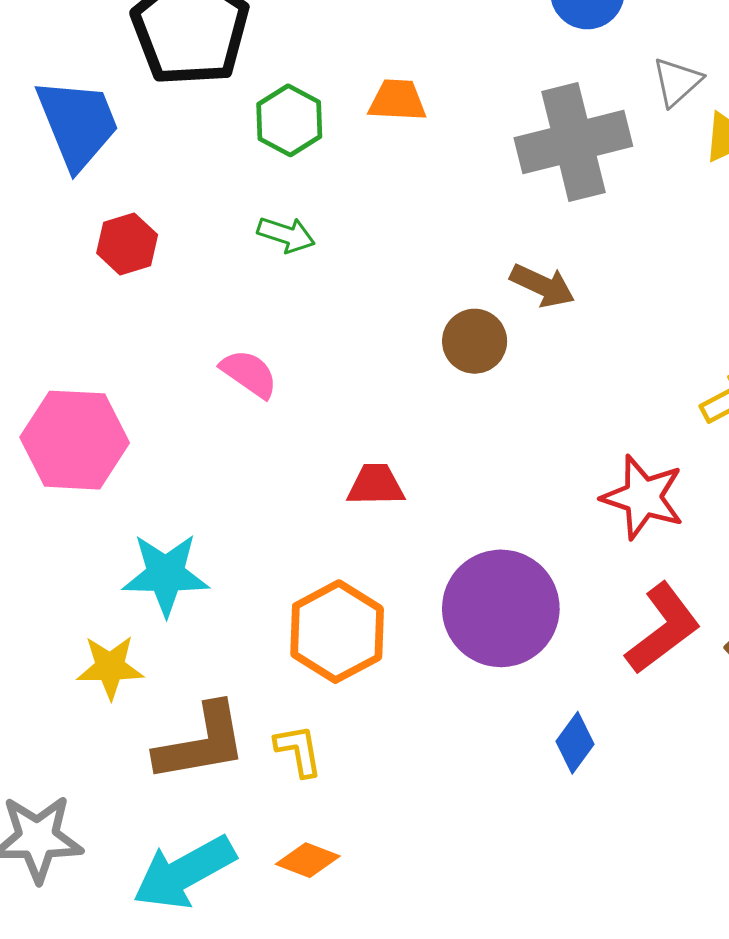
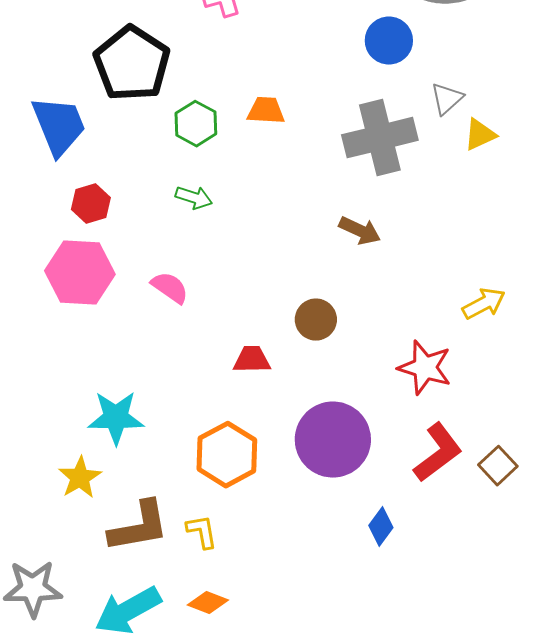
brown circle: (475, 341) -> (316, 320), moved
pink hexagon: (75, 440) -> (80, 273), moved
yellow star: (110, 667) -> (80, 478), turned -30

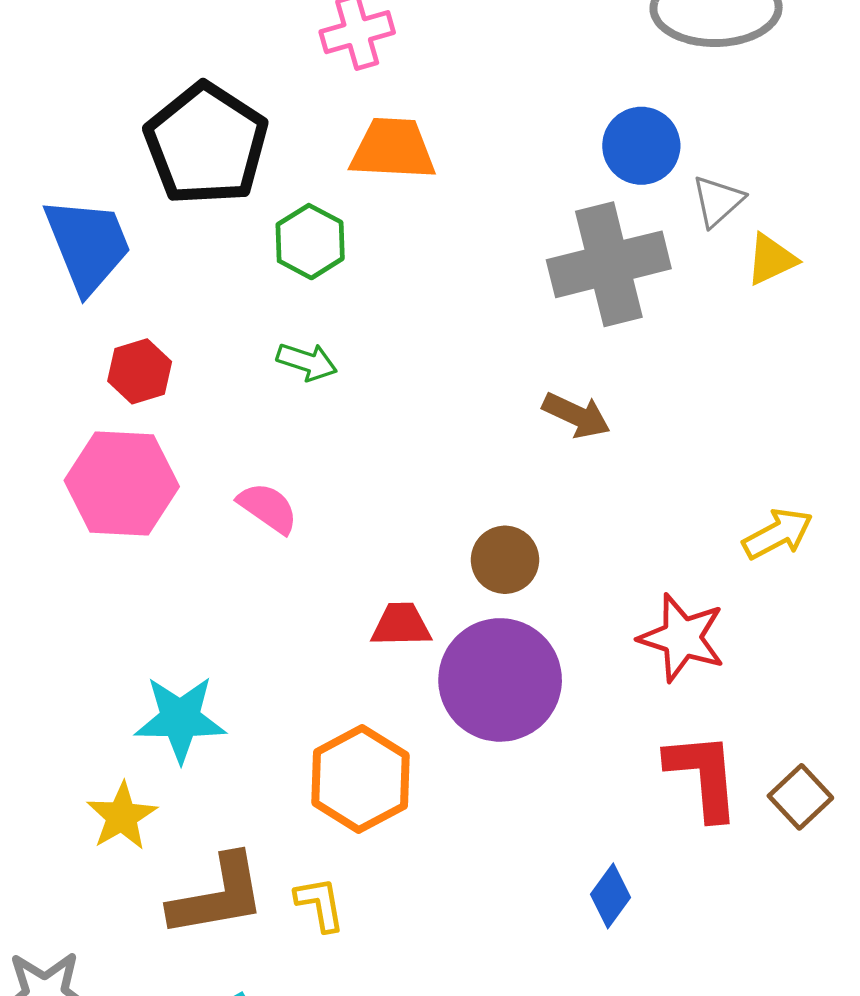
blue circle: (389, 41) -> (641, 146), moved
orange trapezoid: (266, 111) -> (393, 149), moved, size x1.4
purple circle: (333, 440) -> (500, 680), moved
red L-shape: (438, 453) -> (703, 776), turned -58

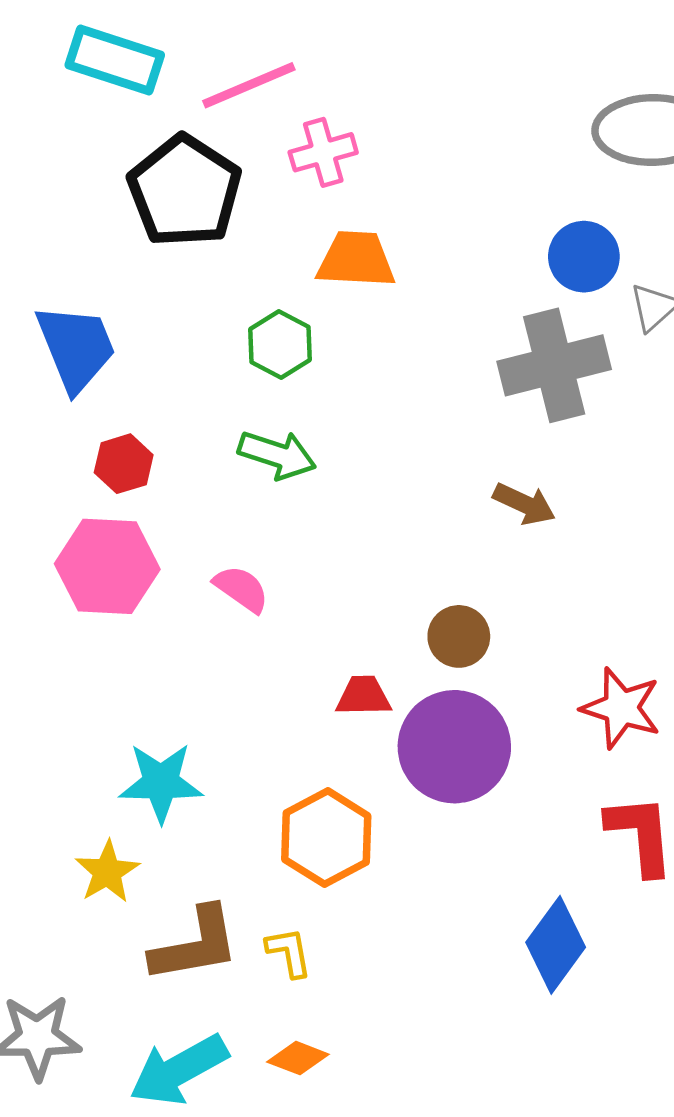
black pentagon: (206, 144) -> (185, 191), moved
green arrow: (307, 362) -> (277, 455), size x1.4
blue diamond: (610, 896) -> (556, 945), size x1.6

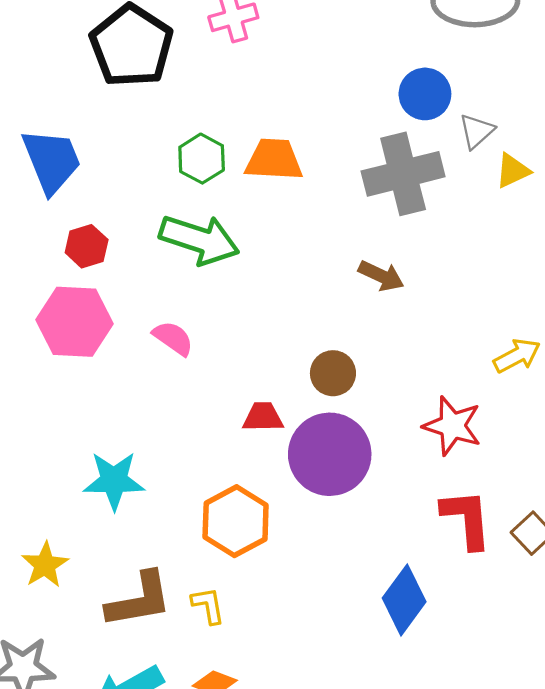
orange trapezoid: (356, 260) -> (274, 160), moved
green arrow: (277, 455) -> (199, 240), size x1.4
yellow star: (107, 872) -> (45, 565), moved

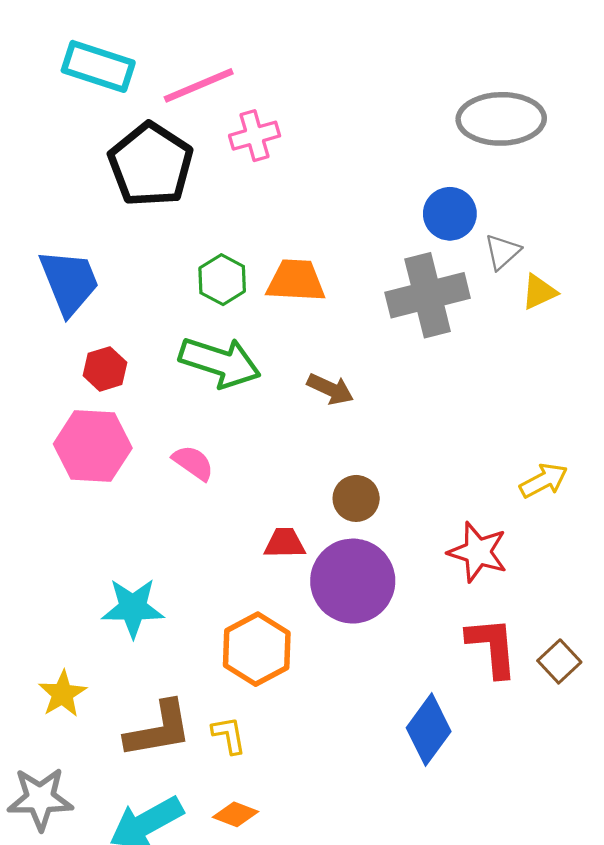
brown arrow: (381, 276) -> (330, 389), moved

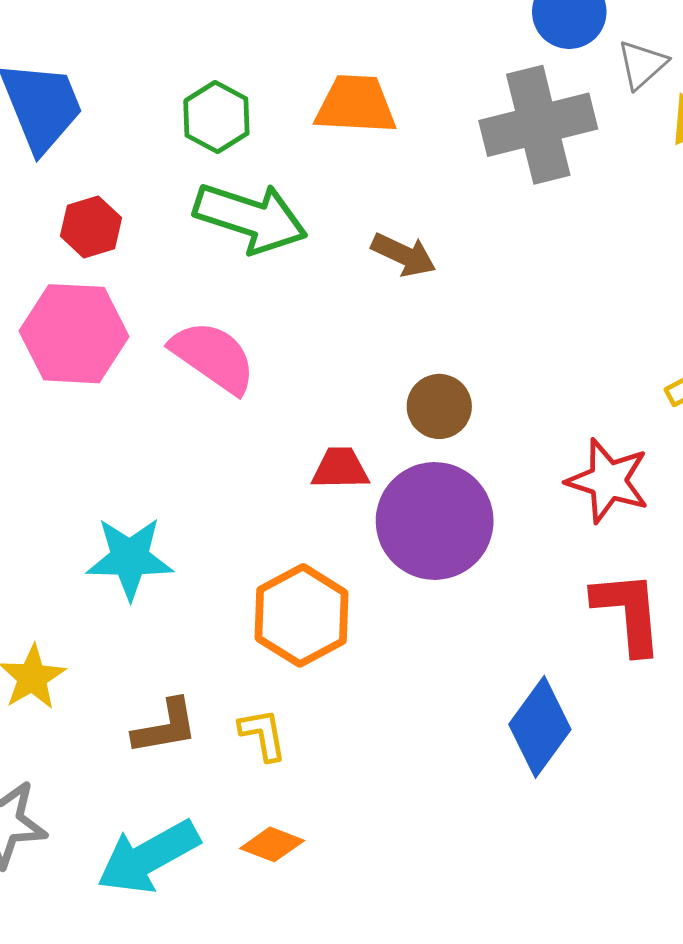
green hexagon: (222, 280) -> (216, 117), moved
pink semicircle: (193, 463) -> (213, 357), size x1.5
brown L-shape: (159, 730) -> (165, 727), size x0.7

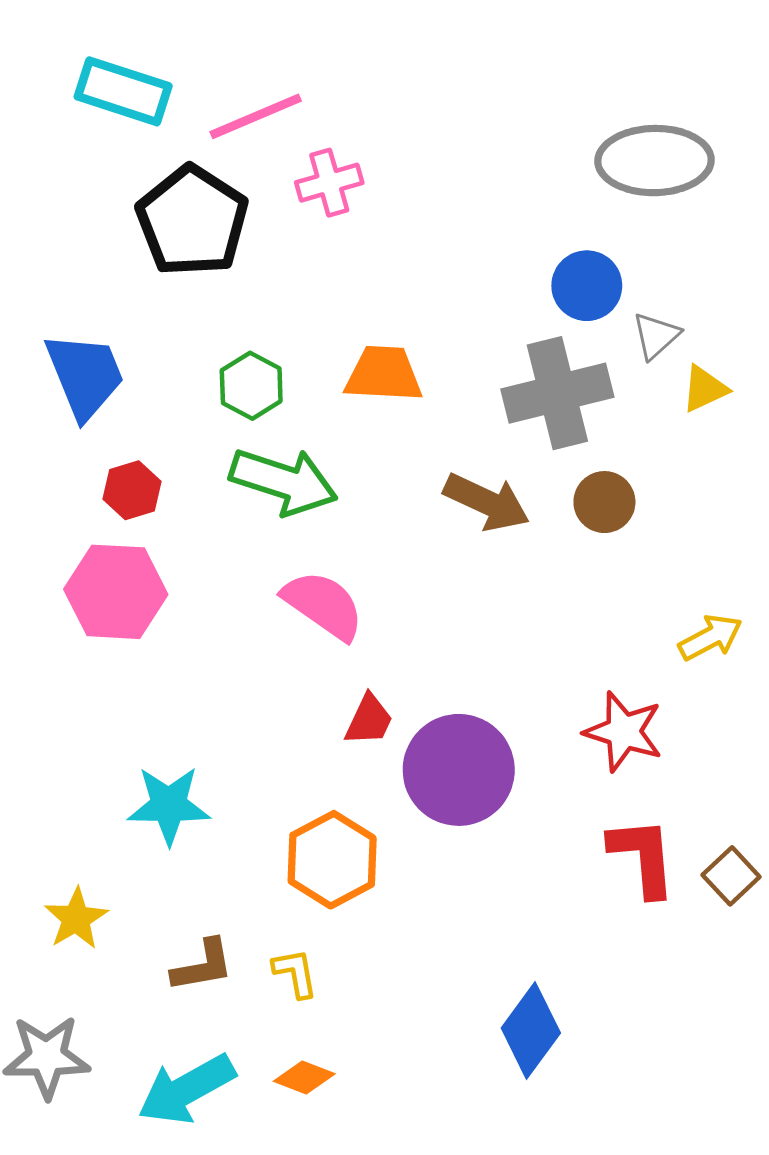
brown arrow: (404, 255) -> (487, 502), moved, size x1.4
pink semicircle: (213, 357) -> (323, 605), moved
brown circle: (439, 406) -> (604, 502), moved
red trapezoid: (340, 468) -> (369, 720), turned 116
blue diamond: (540, 727) -> (531, 1030), moved

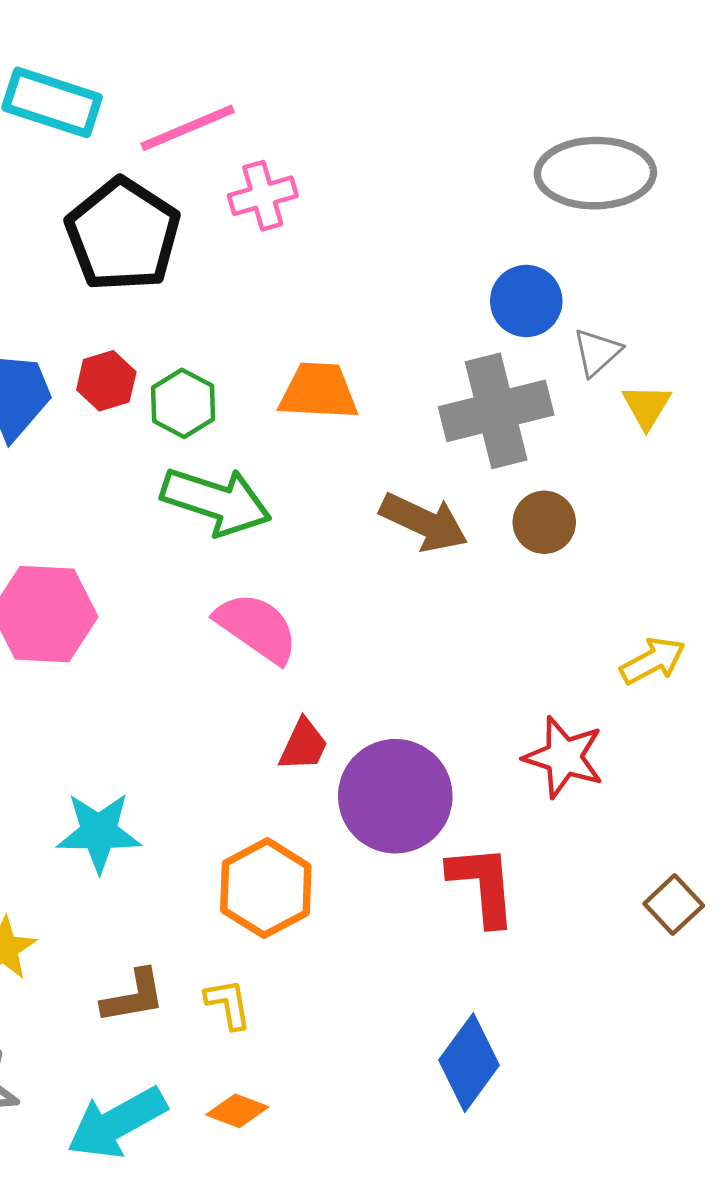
yellow triangle: (705, 389) -> (647, 406), turned -34
red hexagon: (132, 490) -> (106, 381), moved
red L-shape: (643, 857) -> (483, 885), moved

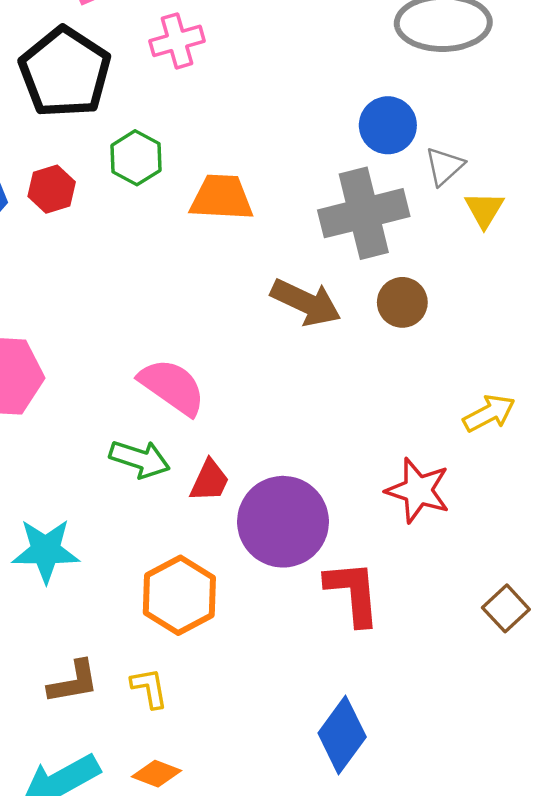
green hexagon: (183, 403) -> (136, 158), moved
green arrow: (216, 501) -> (140, 459), moved, size x0.7

